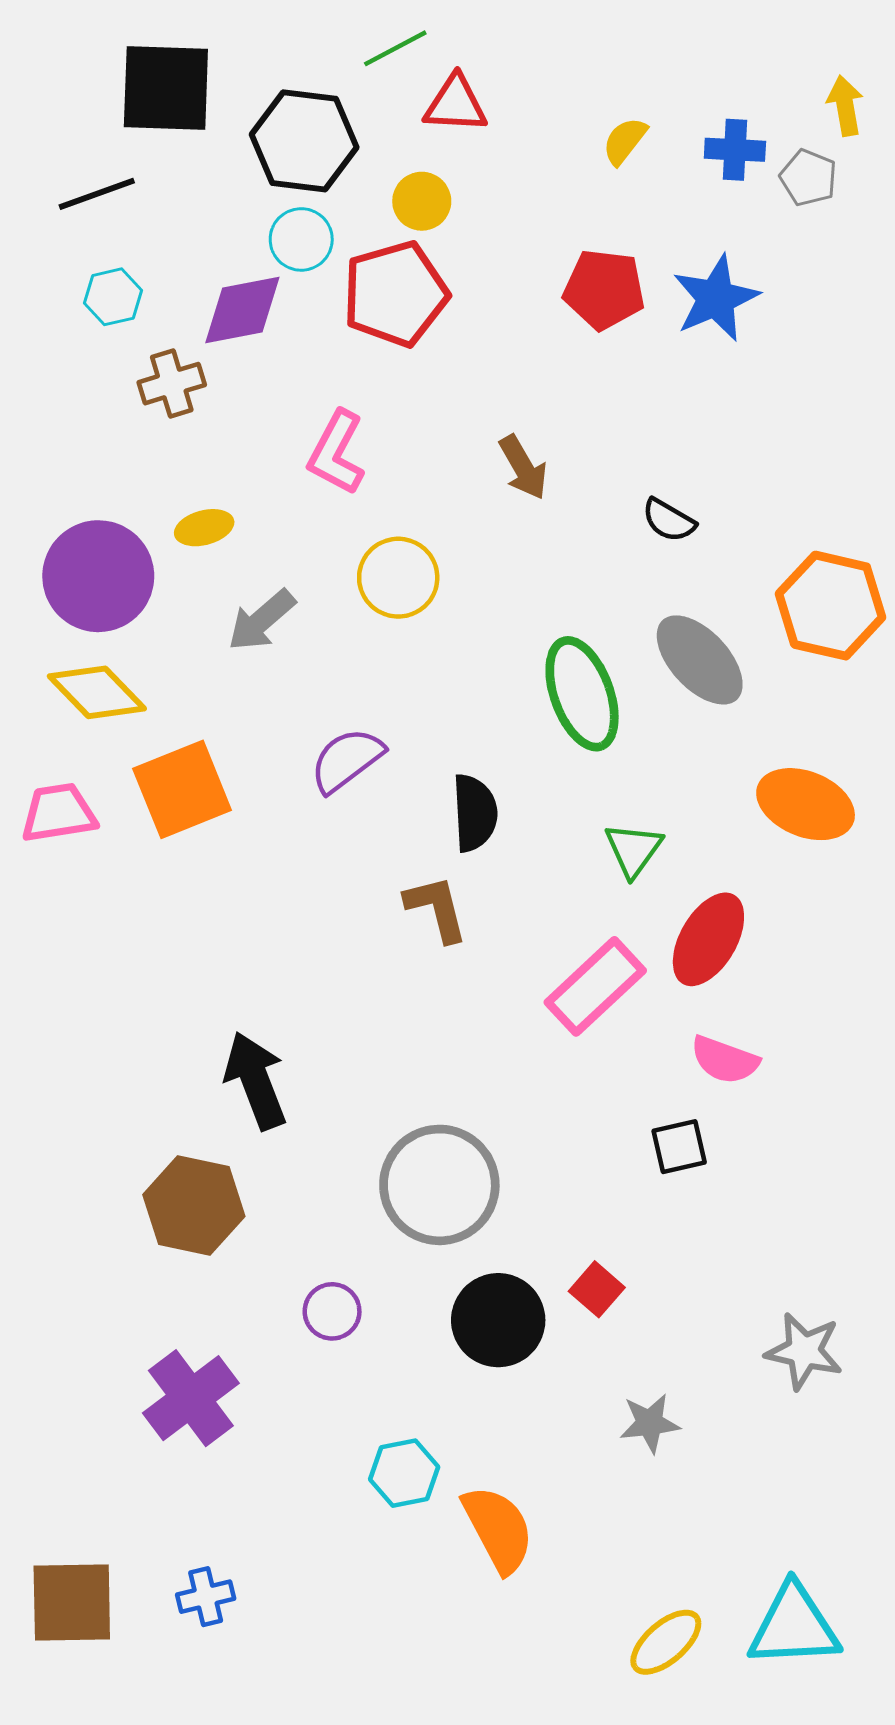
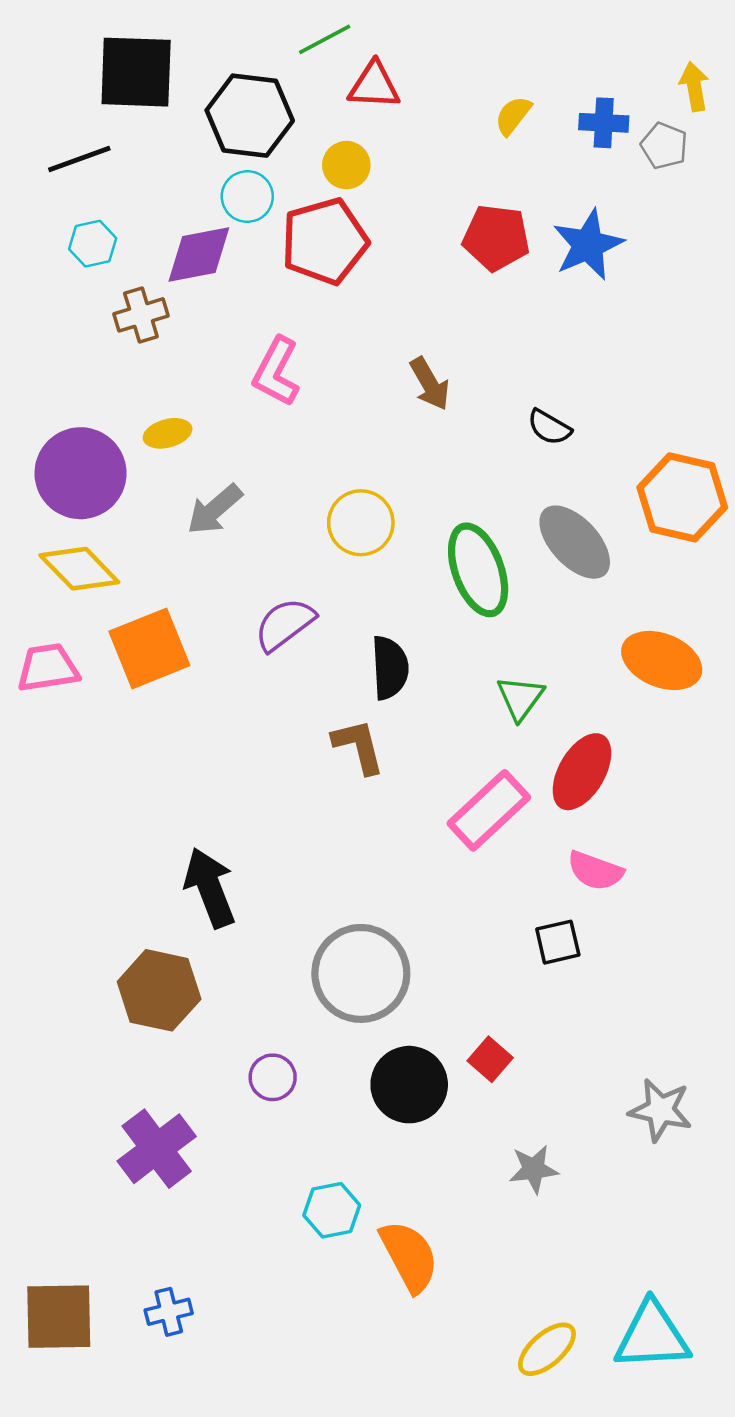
yellow circle: (398, 578) -> (361, 523), moved

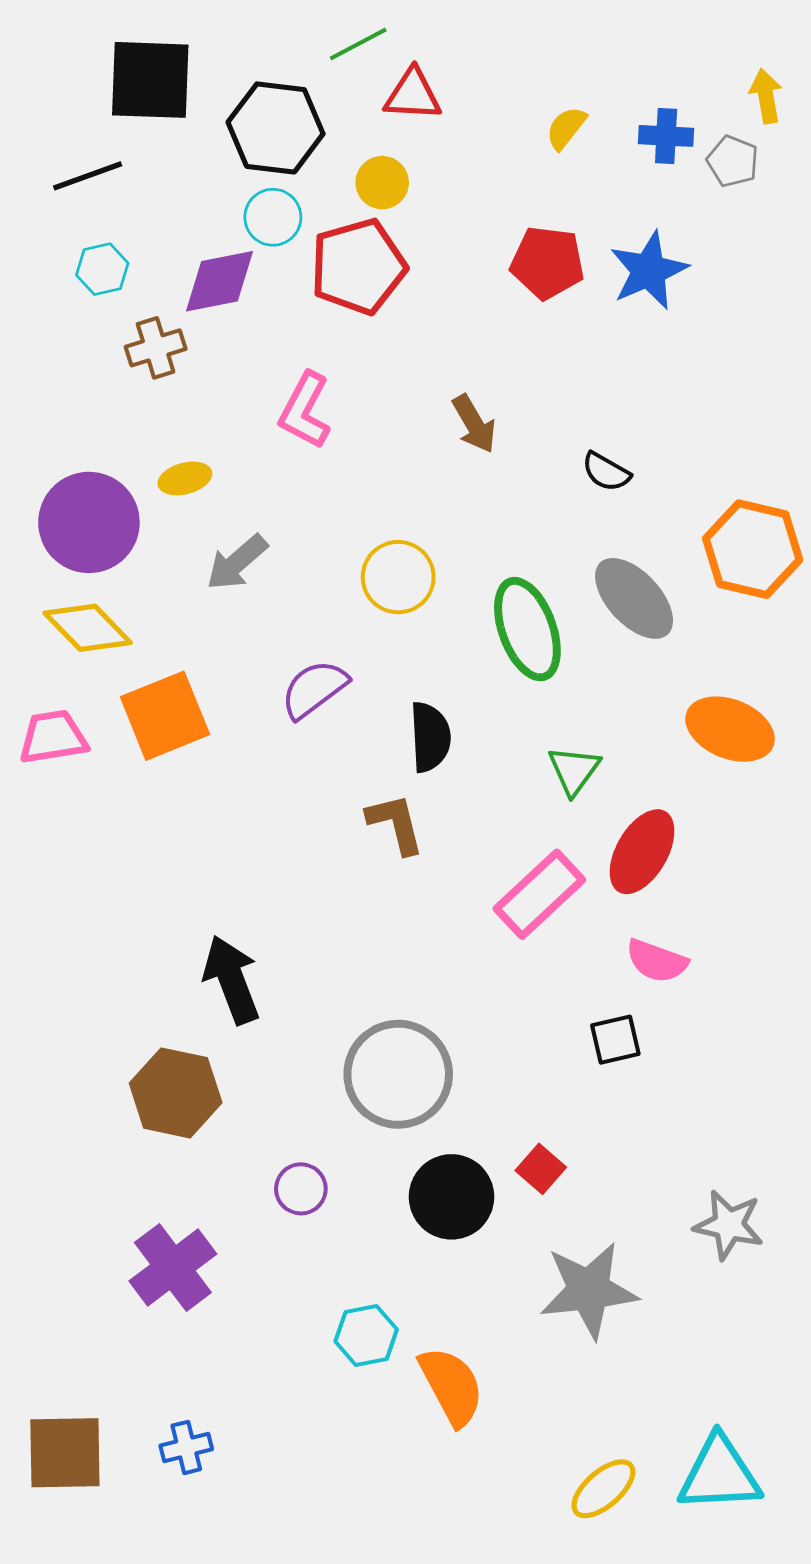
gray star: (534, 1169) -> (589, 1290), size x1.8

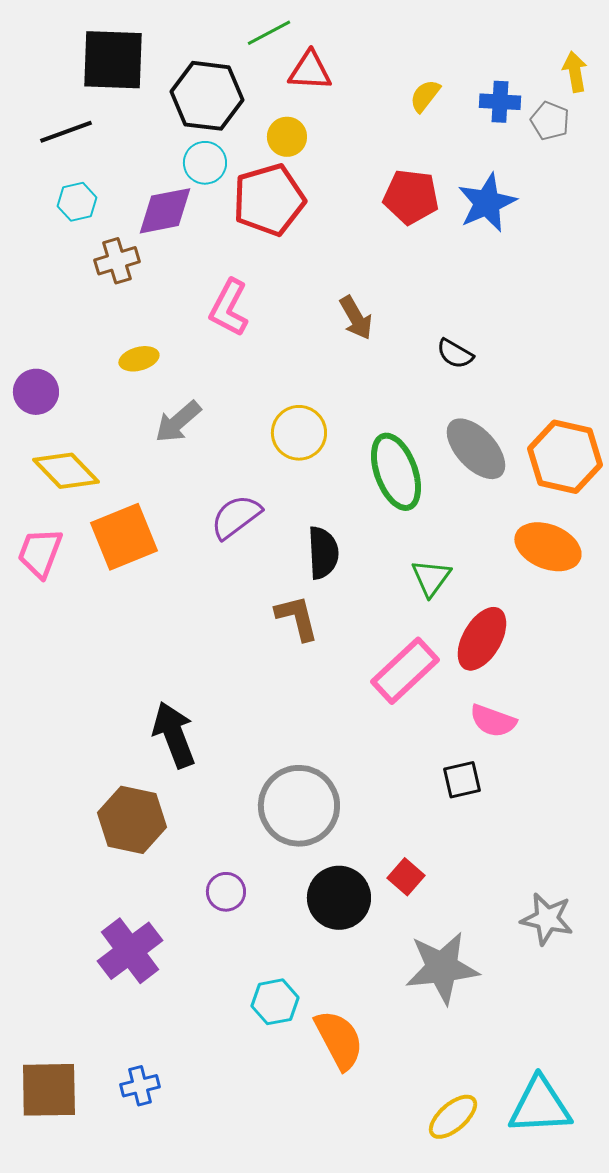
purple circle: (89, 522) -> (36, 392), moved, size x0.6
orange hexagon: (753, 549) -> (565, 457), moved
pink trapezoid: (53, 737) -> (40, 553), turned -60

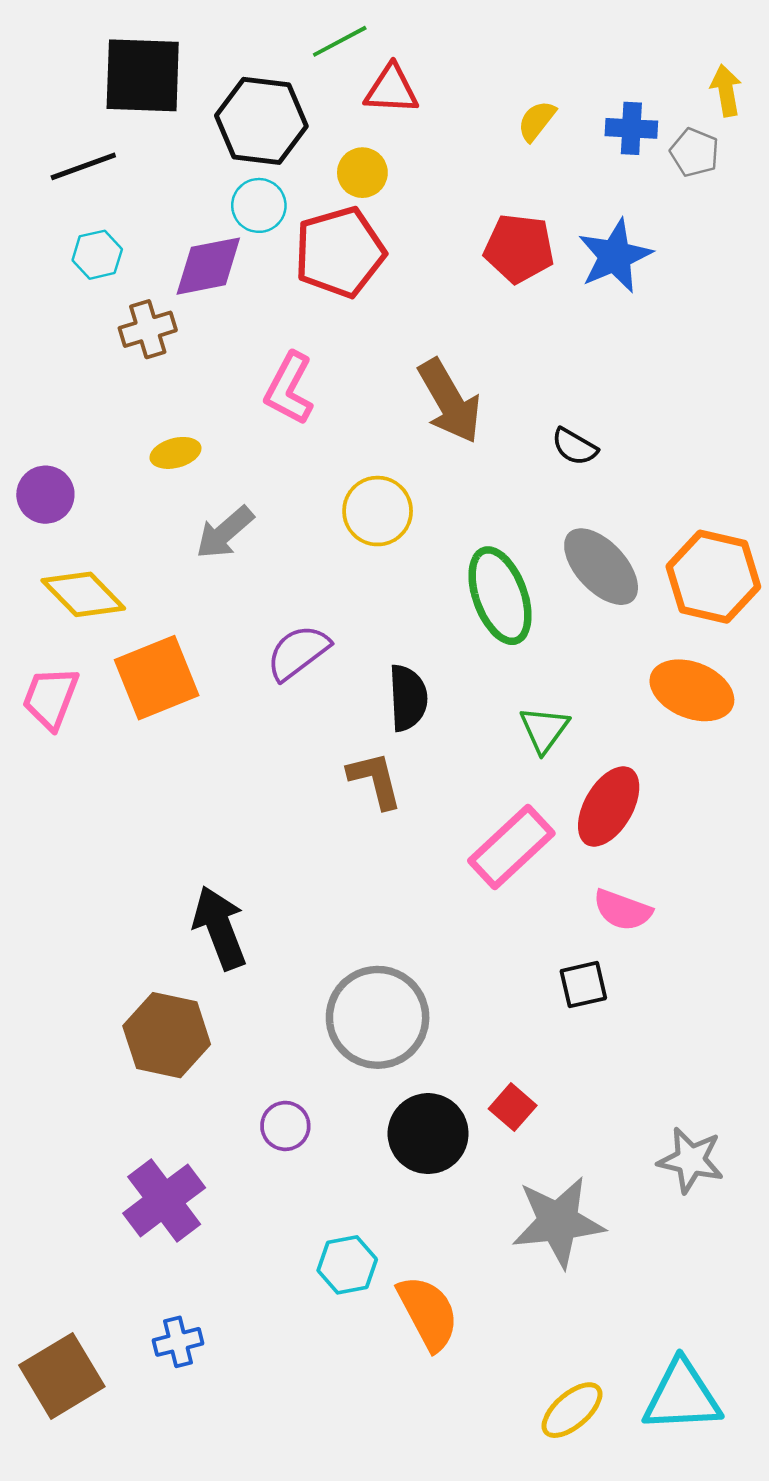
brown arrow: (356, 318) -> (450, 401), size x1.5
yellow circle: (299, 433) -> (378, 511), moved
blue cross: (140, 1086) -> (178, 1342), moved
brown square: (49, 1090) -> (62, 1376), turned -30

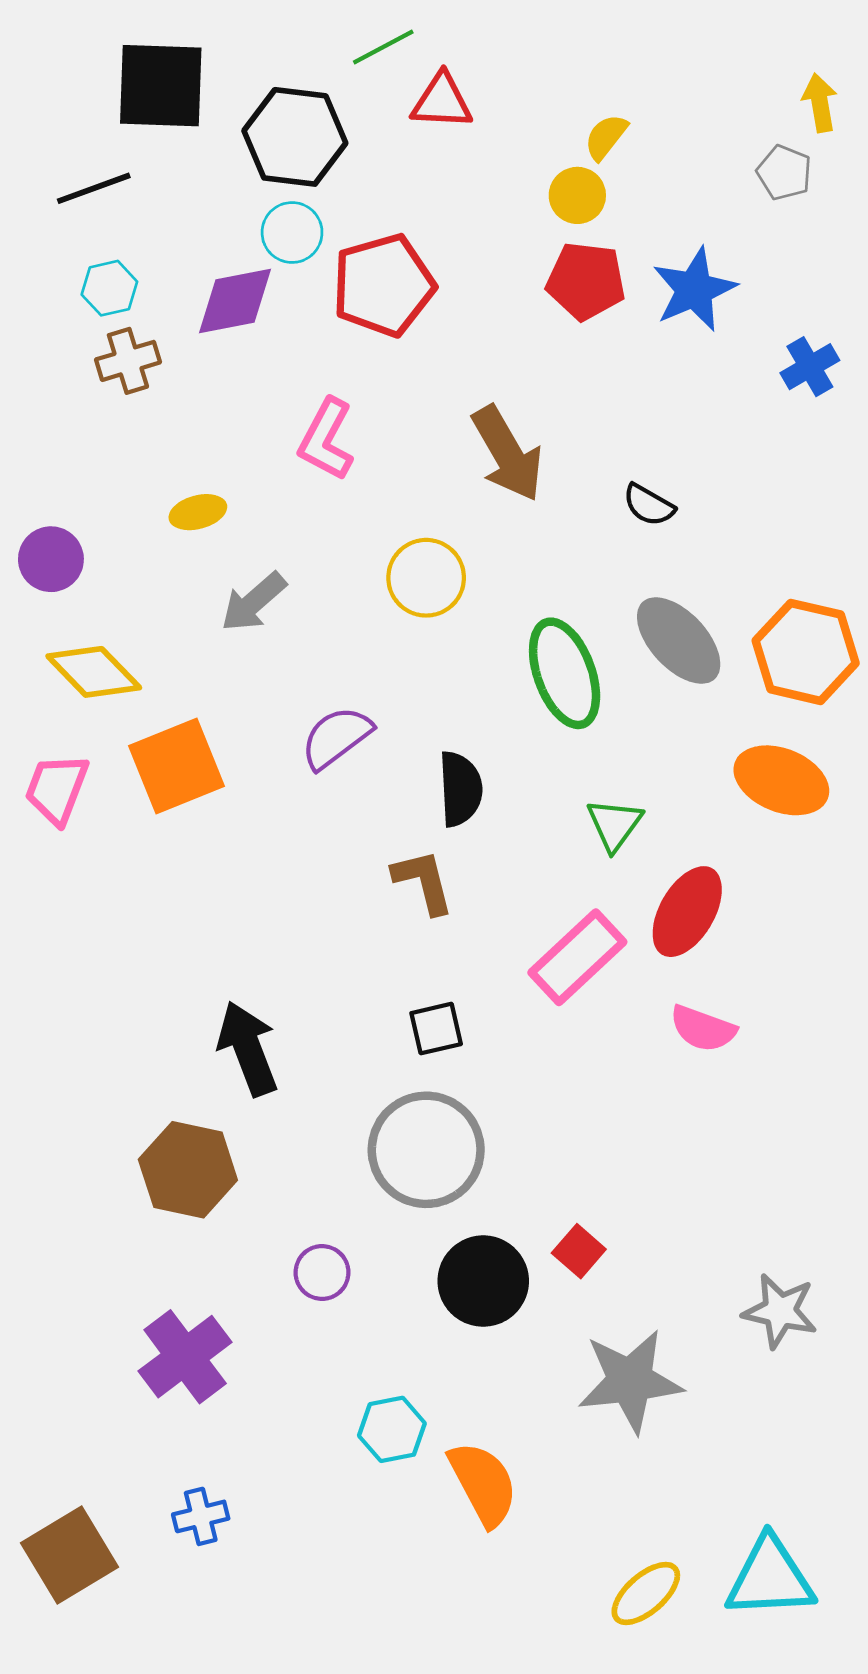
blue cross: (631, 128) -> (810, 367), moved, turned -33
yellow circle: (362, 173) -> (577, 195), moved
brown cross: (148, 329) -> (128, 361), moved
black square: (583, 985) -> (436, 1029), moved

